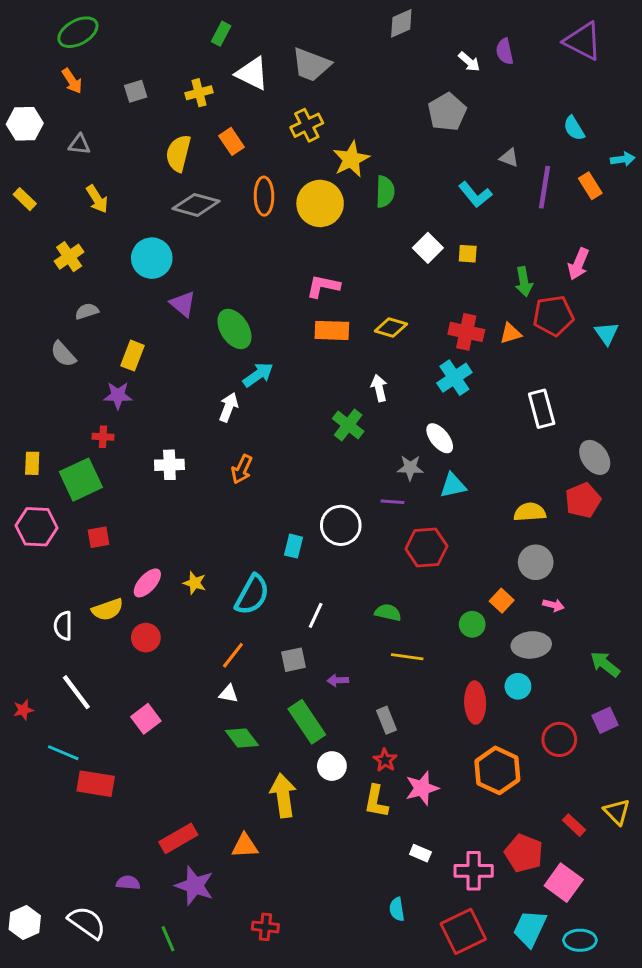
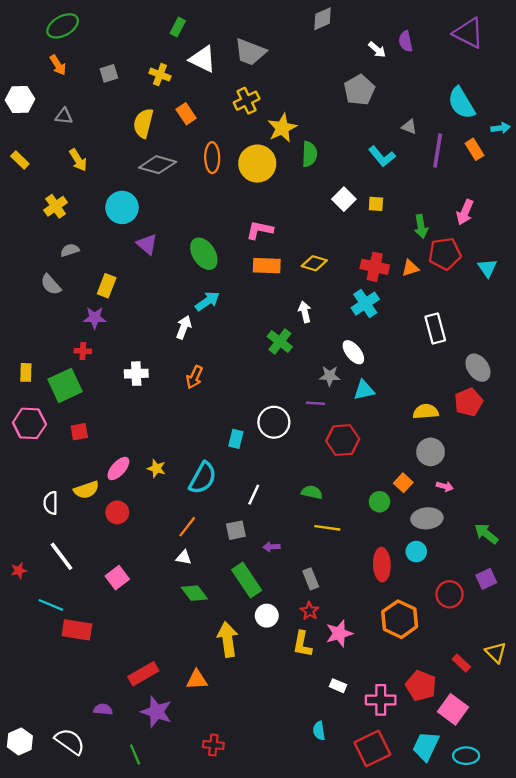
yellow cross: (199, 93) -> (160, 75), turned 36
cyan semicircle: (574, 128) -> (461, 103), size x1.6
green ellipse: (234, 329) -> (204, 254), moved

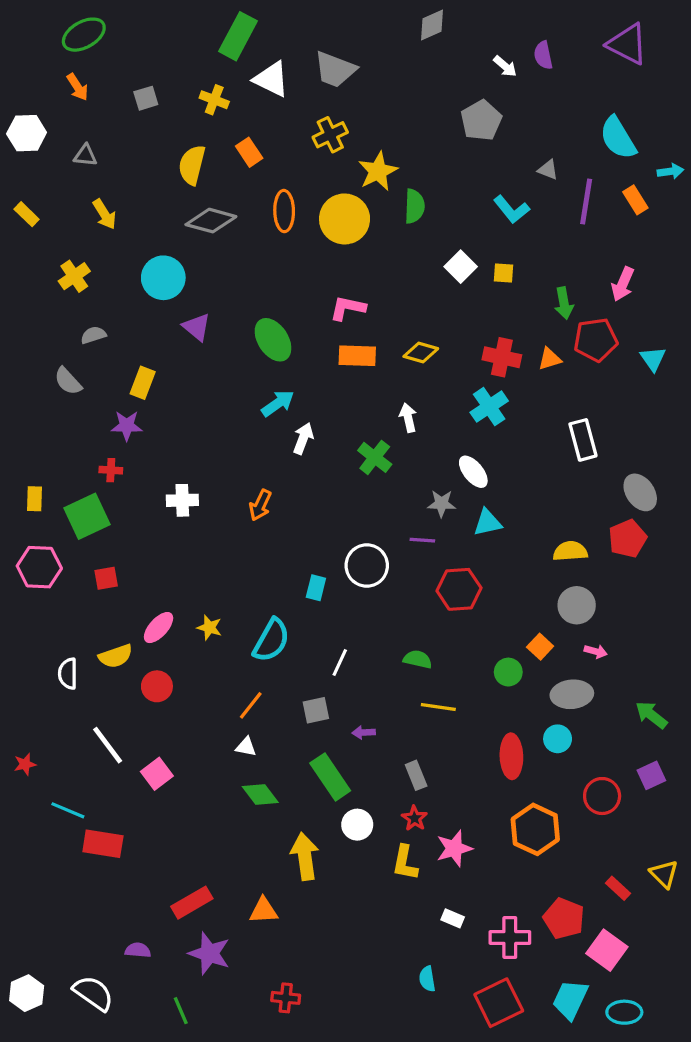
green rectangle: (178, 27) -> (238, 36), size x1.8
white arrow: (184, 327) -> (303, 438), moved
white line: (61, 556) -> (108, 745), moved

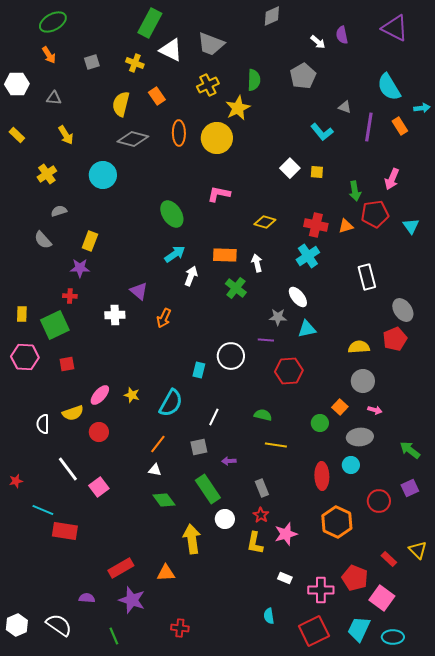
green semicircle: (414, 206) -> (254, 80), moved
purple triangle: (197, 327) -> (139, 291), moved
orange rectangle: (357, 356) -> (225, 255), moved

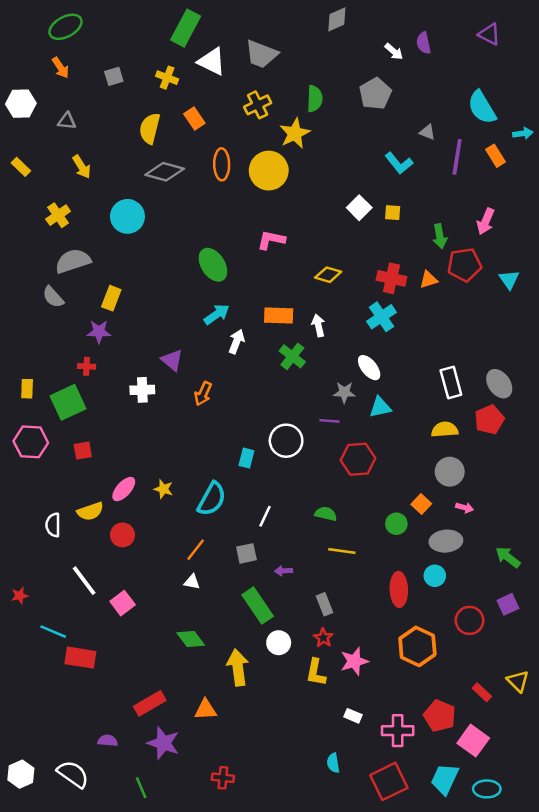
purple triangle: (395, 28) -> (489, 34), size x0.7
gray semicircle: (59, 211) -> (73, 261), size x1.8
white rectangle: (367, 277) -> (451, 382), moved
green diamond: (164, 500) -> (191, 639), moved

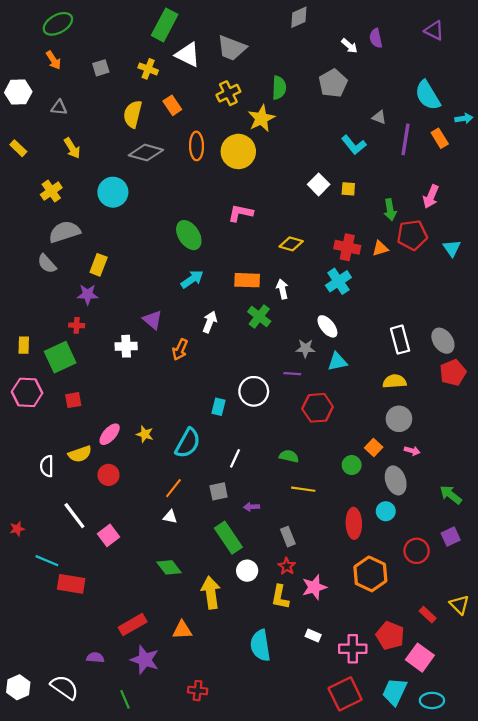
white arrow: (237, 342) -> (210, 322), moved
red pentagon: (489, 420) -> (453, 373), moved
gray ellipse: (446, 541) -> (396, 480), turned 76
cyan semicircle: (333, 763) -> (260, 645), moved, size x1.8

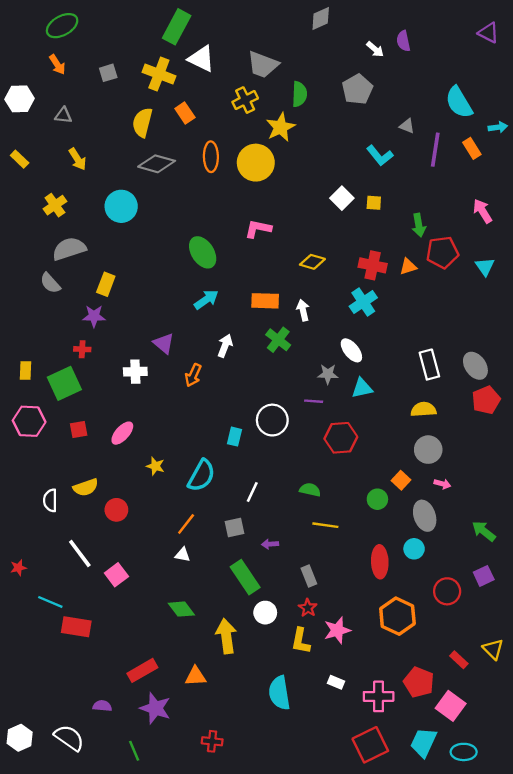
purple triangle: (434, 30) -> (488, 33), moved
gray trapezoid: (232, 48) -> (263, 65), moved
yellow cross: (148, 69) -> (159, 74), size x1.5
pink arrow: (431, 197) -> (483, 211), moved, turned 125
pink ellipse: (110, 434) -> (122, 433), moved

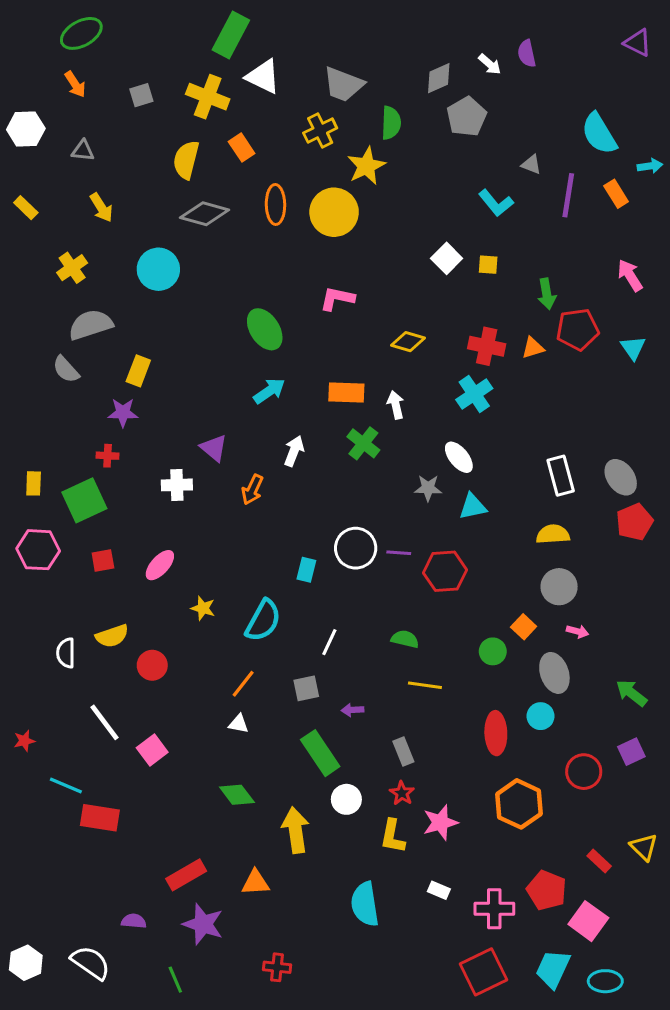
gray diamond: (321, 19) -> (439, 78), moved
purple line: (314, 401) -> (399, 553), moved

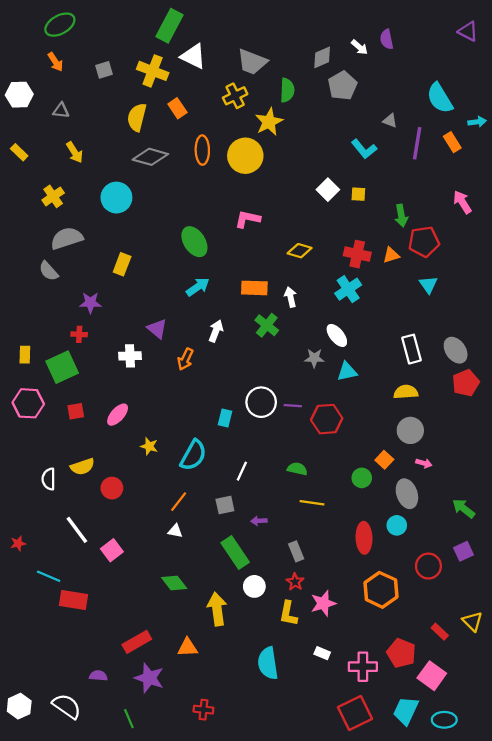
cyan triangle: (633, 348) -> (428, 285), moved
yellow rectangle: (138, 371) -> (122, 264), moved

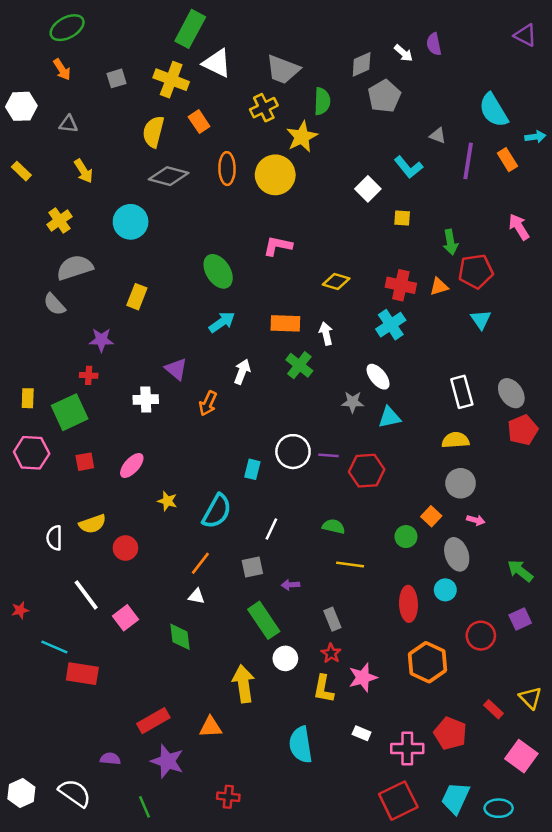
white square: (328, 190) -> (368, 189), moved
green diamond: (174, 583) -> (180, 637), moved, turned 30
pink square: (432, 676) -> (521, 756), moved

